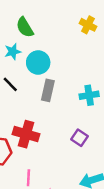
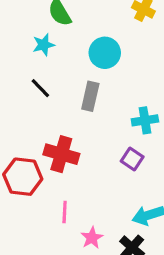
cyan circle: (38, 62) -> (105, 53), moved
cyan cross: (89, 95) -> (145, 120), moved

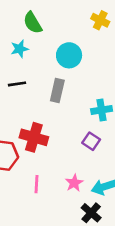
black line: (40, 88) -> (17, 84), turned -54
pink star: (92, 238) -> (74, 183), moved

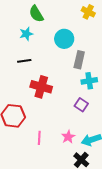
gray rectangle: (57, 90) -> (79, 60), moved
red cross: (34, 137) -> (41, 87), moved

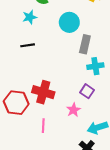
red cross: (41, 87) -> (43, 92), moved
pink star: (68, 137) -> (73, 110), moved

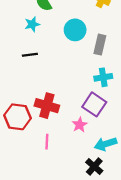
gray rectangle: (85, 44) -> (100, 45), moved
purple square: (87, 91) -> (94, 104), size x1.5

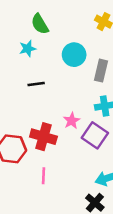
black line: (30, 55) -> (36, 84), moved
pink star: (80, 125) -> (72, 121), moved

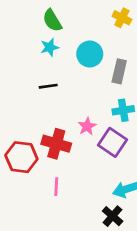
cyan star: (28, 49) -> (50, 47), moved

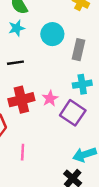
red cross: (56, 144) -> (21, 100), moved, turned -30

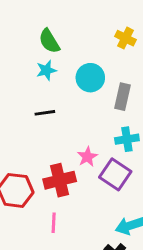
red cross: (21, 100) -> (60, 180), moved

